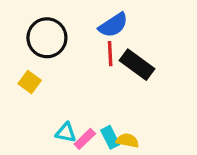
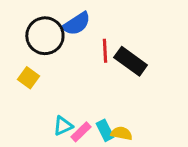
blue semicircle: (113, 25) -> (77, 24), moved
cyan triangle: (66, 133) -> (63, 126), turned -35

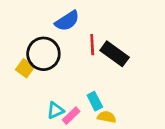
black circle: (45, 36) -> (43, 54), moved
cyan rectangle: (105, 130) -> (95, 101), moved

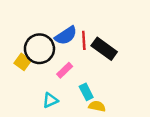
blue semicircle: (67, 21) -> (66, 36), moved
pink rectangle: (71, 116) -> (65, 70), moved

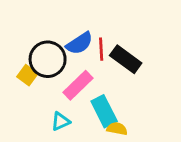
pink rectangle: (65, 70) -> (78, 85), size x1.5
cyan rectangle: (86, 92) -> (104, 111), size x1.5

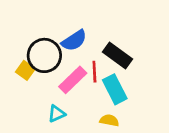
red line: (101, 49) -> (94, 72), moved
cyan rectangle: (104, 111) -> (115, 89), moved

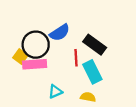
pink rectangle: (73, 80) -> (35, 64), moved, turned 40
cyan triangle: (57, 114) -> (55, 92), moved

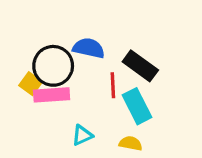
blue semicircle: (60, 33) -> (89, 48), turned -135

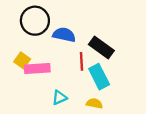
black circle: (53, 66) -> (35, 21), moved

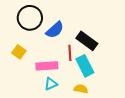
blue semicircle: (64, 35) -> (55, 30), turned 126
pink rectangle: (37, 68) -> (47, 66), moved

